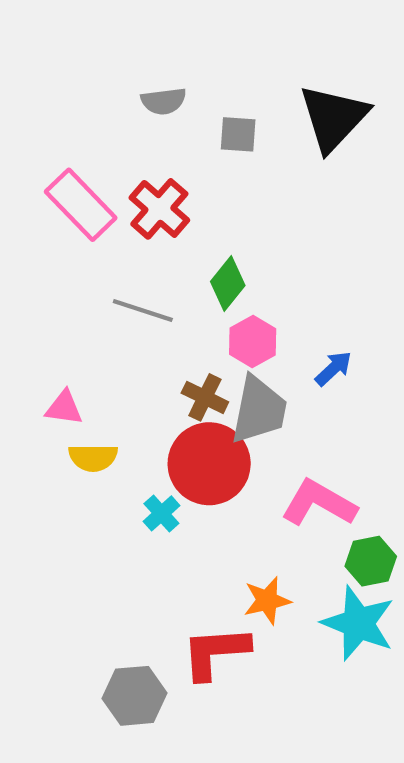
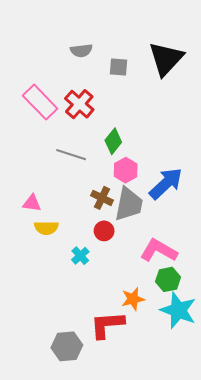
blue arrow: (333, 368) -> (166, 184), size x1.8
red circle: (209, 464) -> (104, 231), size x0.5
green hexagon: (371, 561) -> (168, 279), moved

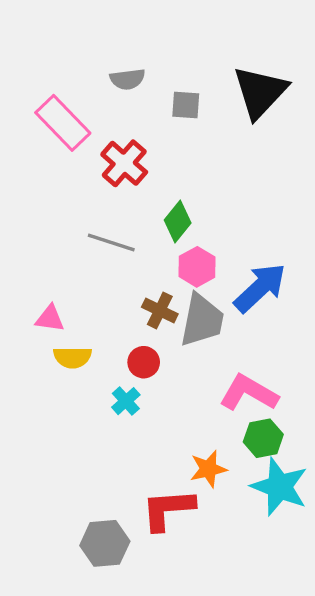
pink rectangle: (40, 102) -> (63, 123), moved
red circle: (104, 231) -> (144, 362), moved

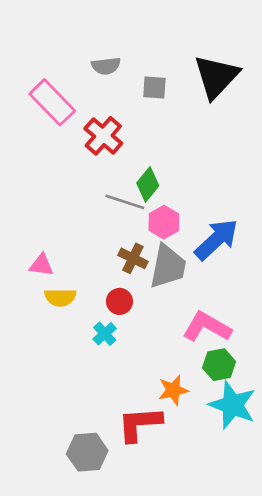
gray line: (111, 243) -> (125, 202), moved

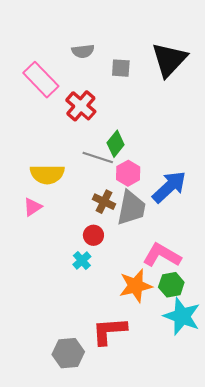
pink triangle: (41, 265) -> (32, 207), turned -42
yellow semicircle: (60, 297) -> (47, 174), moved, size x1.4
orange star: (173, 390) -> (136, 286), moved, size x1.4

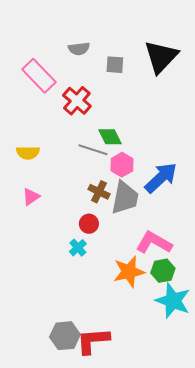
green diamond: (116, 144) -> (110, 137), turned -65
yellow semicircle: (47, 174) -> (28, 153), moved, size x0.7
red L-shape: (109, 331) -> (93, 341), moved

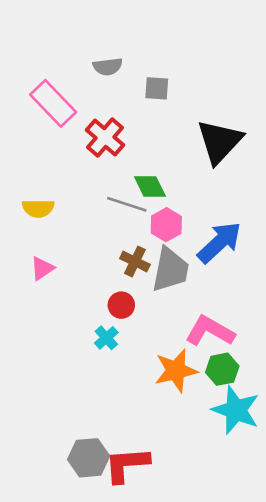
black triangle: (161, 57) -> (219, 142), moved

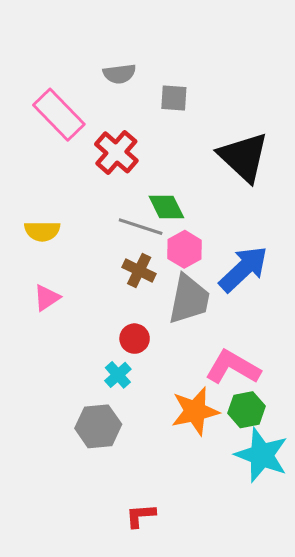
black triangle: (219, 142) -> (243, 157), turned -30
brown cross: (135, 261) -> (139, 270), moved
gray hexagon: (89, 458) -> (98, 426), moved
red L-shape: (127, 465) -> (141, 516), size x0.6

